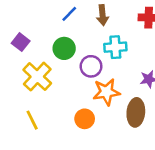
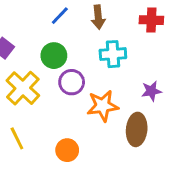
purple circle: (91, 66) -> (72, 82), moved
orange circle: (85, 119) -> (67, 150), moved

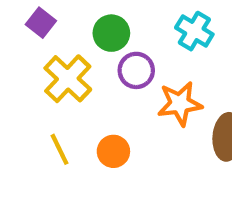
cyan cross: (113, 54) -> (194, 31), turned 35
orange circle: (67, 150) -> (113, 151), moved

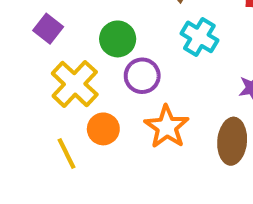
orange star: (180, 104) -> (167, 127), moved, turned -30
orange circle: (113, 151) -> (103, 129), moved

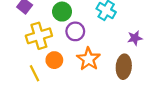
yellow cross: (75, 84) -> (39, 36), turned 30

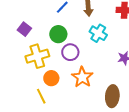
brown ellipse: (124, 67) -> (112, 96), moved
yellow line: (34, 73) -> (41, 96), moved

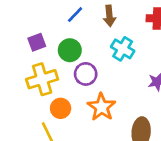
purple square: (24, 29) -> (37, 42), moved, turned 32

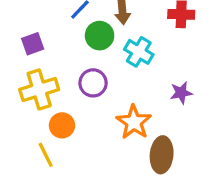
green circle: (70, 50) -> (100, 36), moved
orange star: (101, 107) -> (134, 122), moved

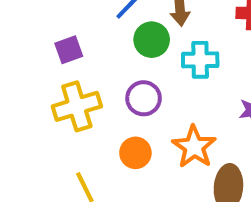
cyan cross: (139, 52) -> (200, 60), turned -32
orange circle: (62, 125) -> (135, 153), moved

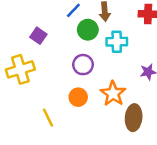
purple square: (69, 50) -> (38, 36), turned -35
yellow cross: (77, 106) -> (20, 69), moved

